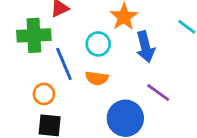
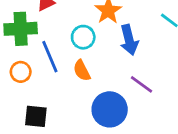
orange semicircle: (97, 78) -> (82, 71), turned 55
orange circle: (44, 94) -> (21, 72), moved

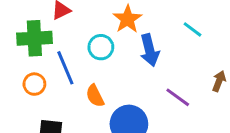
orange semicircle: (82, 71) -> (95, 96), moved
purple line: (142, 84) -> (178, 97), moved

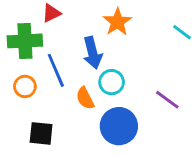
cyan circle: (101, 47) -> (112, 82), moved
blue arrow: (150, 50) -> (92, 53), moved

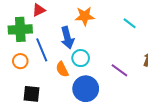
orange star: (117, 22) -> (85, 16), turned 30

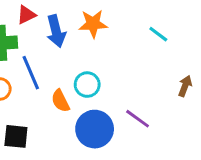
blue arrow: (67, 38) -> (56, 31), moved
purple line: (119, 70) -> (138, 119), moved

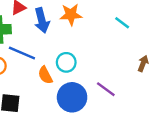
blue line: (31, 73) -> (22, 53), turned -44

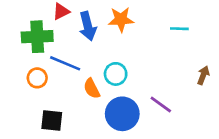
cyan line: (122, 23) -> (179, 29), turned -35

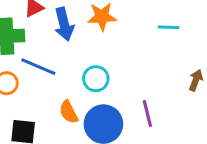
orange semicircle: (92, 89) -> (69, 112), moved
purple line: (161, 104) -> (147, 113), turned 40

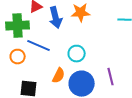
orange semicircle: (69, 112) -> (59, 76), turned -126

